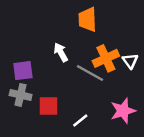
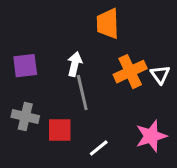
white arrow: (61, 52) -> (75, 64), turned 42
purple square: (23, 71) -> (25, 66), moved
gray line: (90, 73) -> (82, 93), moved, turned 48

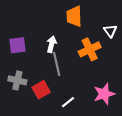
white triangle: (160, 75) -> (110, 31), moved
red square: (60, 130) -> (41, 90), turned -30

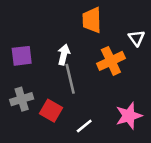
gray cross: (17, 80) -> (22, 99), turned -30
red square: (41, 90) -> (51, 111), turned -30

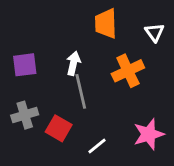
white triangle: (136, 38) -> (155, 32), moved

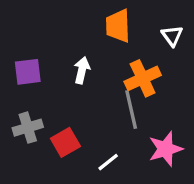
gray line: (81, 91) -> (131, 110), moved
red square: (59, 128) -> (65, 142), turned 30

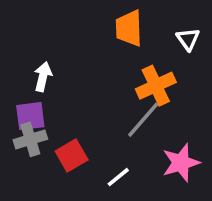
white arrow: (82, 70) -> (43, 77), moved
purple square: (28, 72) -> (30, 116), moved
gray line: (131, 110) -> (143, 120), turned 54

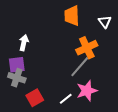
gray cross: (30, 139) -> (17, 78), turned 36
red square: (72, 156) -> (35, 98), moved
pink star: (181, 163) -> (87, 91), moved

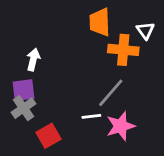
orange cross: (87, 48) -> (123, 50), moved, turned 30
gray cross: (17, 78) -> (24, 108), turned 36
white line: (66, 99) -> (91, 116), moved, turned 32

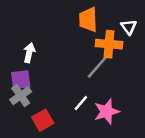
gray line: (111, 93) -> (98, 66), moved
white line: (91, 116) -> (81, 103), turned -42

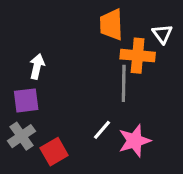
gray line: (98, 66) -> (124, 83), turned -40
gray cross: (21, 96) -> (21, 136), moved

